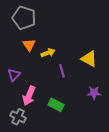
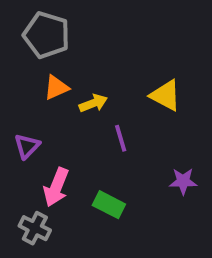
orange triangle: (29, 45) -> (56, 88), turned 40
yellow triangle: (89, 59) -> (166, 95), moved

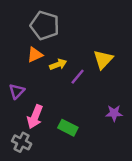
gray pentagon: (46, 35) -> (45, 25), moved
yellow triangle: (166, 95) -> (103, 60), turned 45
purple line: (121, 138) -> (78, 77), moved, turned 56

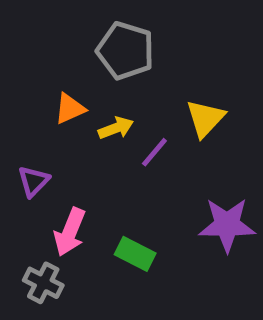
gray pentagon: (45, 25) -> (125, 51), moved
purple star: (114, 113) -> (227, 225), size x1.6

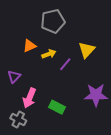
gray pentagon: (125, 51) -> (53, 21), turned -30

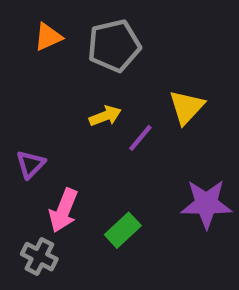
orange triangle: (29, 46) -> (48, 37), moved
green rectangle: (57, 107) -> (123, 230), turned -70

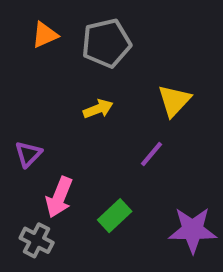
purple line: (140, 138) -> (152, 154), moved
purple star: (206, 204) -> (193, 230), moved

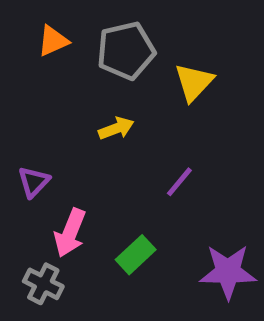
yellow triangle: (174, 101) -> (194, 82), moved

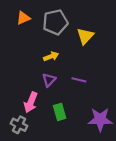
purple triangle: (34, 182) -> (49, 80), moved
purple line: (179, 182) -> (79, 80), turned 64
green rectangle: (136, 255) -> (60, 112), turned -63

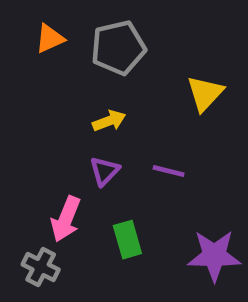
yellow triangle: (85, 36) -> (205, 93), moved

